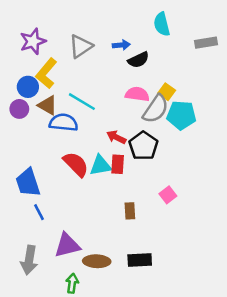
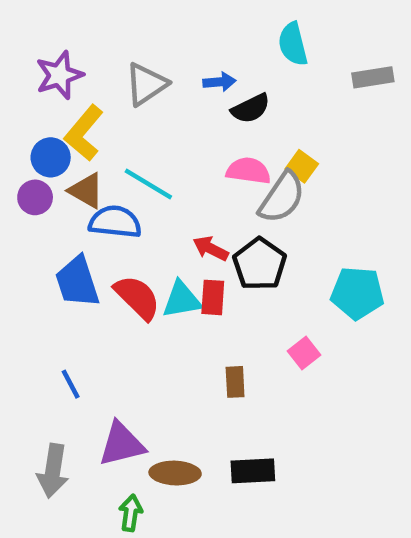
cyan pentagon: (181, 115) -> (357, 293), moved
blue trapezoid: (28, 183) -> (77, 282), moved

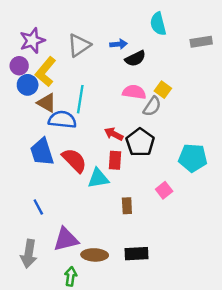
cyan line: (148, 184) -> (80, 99), turned 68
purple circle: (35, 197) -> (19, 66), moved
gray semicircle: (282, 197) -> (152, 106), size x0.7
cyan triangle: (182, 300) -> (98, 178), moved

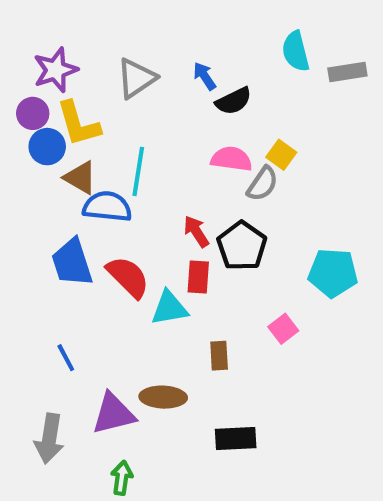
cyan semicircle: (158, 24) -> (296, 51), moved
blue arrow: (119, 44) -> (205, 76), turned -119
yellow L-shape: (46, 72) -> (78, 124), turned -56
red arrow: (114, 134) -> (196, 231), turned 30
brown ellipse: (95, 255) -> (163, 397), moved

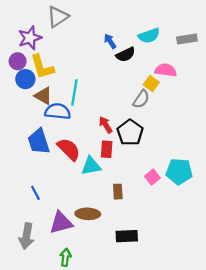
cyan semicircle: (296, 51) -> (149, 36), moved, turned -95
gray triangle: (136, 78) -> (58, 17), moved
pink semicircle: (231, 159) -> (166, 70), moved
cyan pentagon: (333, 273) -> (179, 172), moved

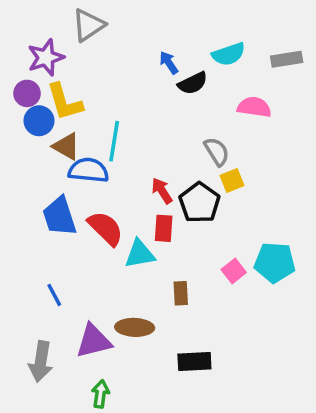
yellow square: (151, 84) -> (232, 181), moved, turned 32
gray semicircle: (141, 99) -> (217, 151), turned -66

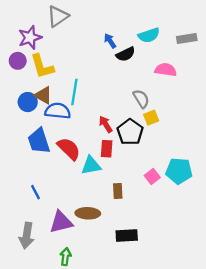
blue circle: (39, 121) -> (28, 102), moved

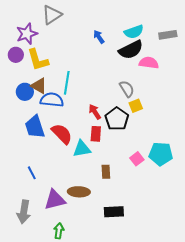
black semicircle: (126, 54) -> (131, 50), moved, size x1.4

